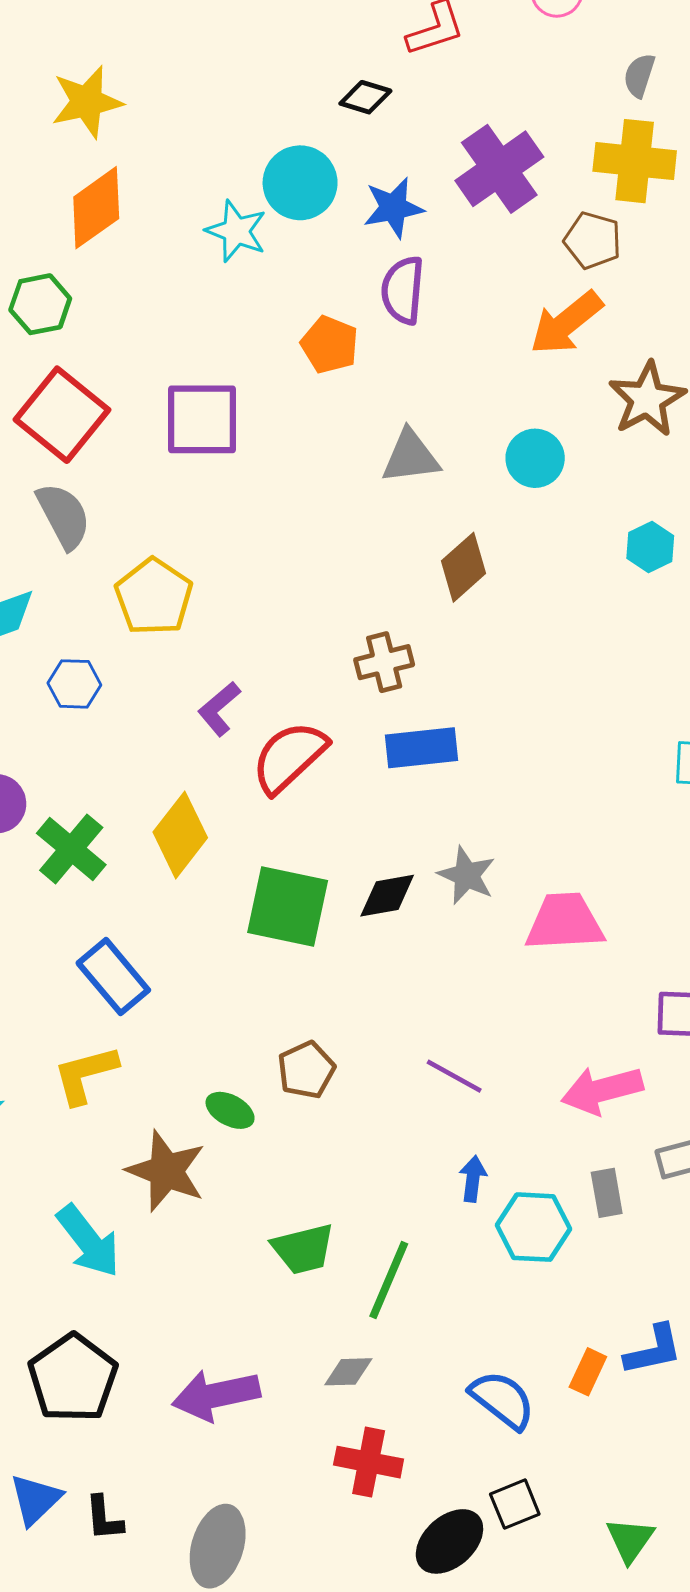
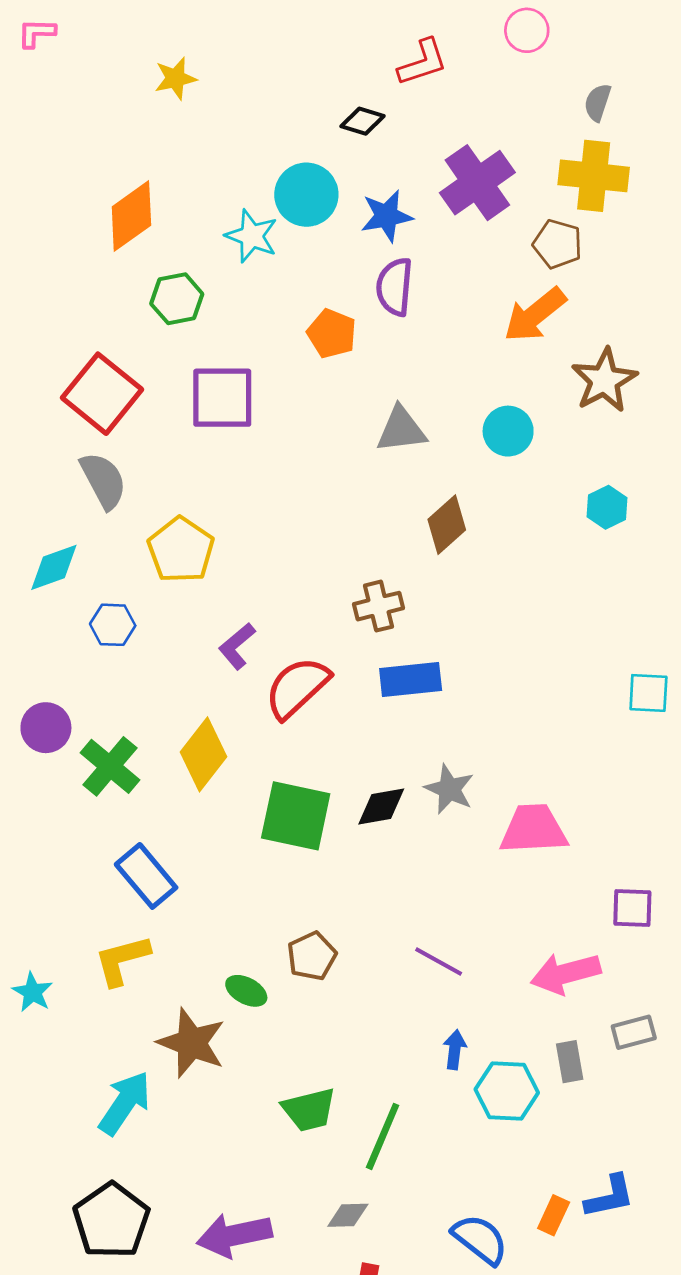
yellow star: (87, 102) -> (175, 78), moved, size x0.7
green hexagon: (40, 304) -> (177, 299), moved
cyan arrow: (88, 1241) -> (125, 1103), turned -108

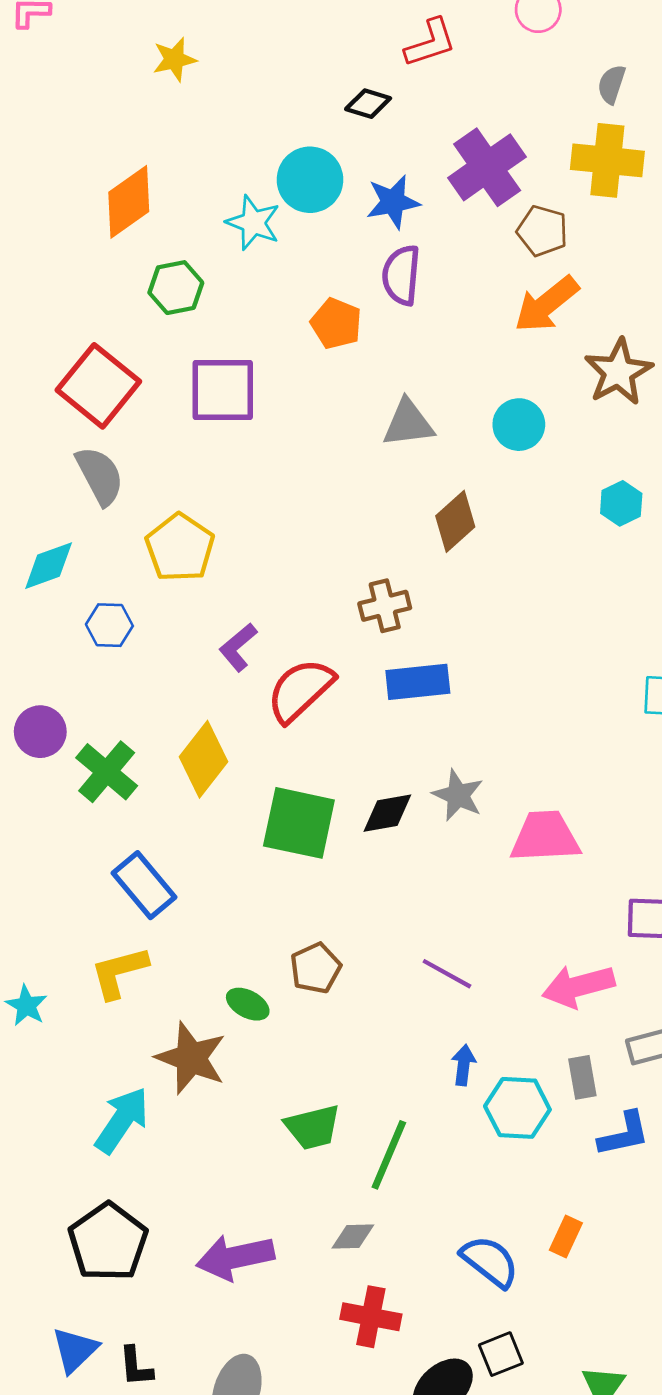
brown pentagon: (558, 244) -> (542, 231), moved
blue L-shape: (610, 1197) -> (624, 1134), moved

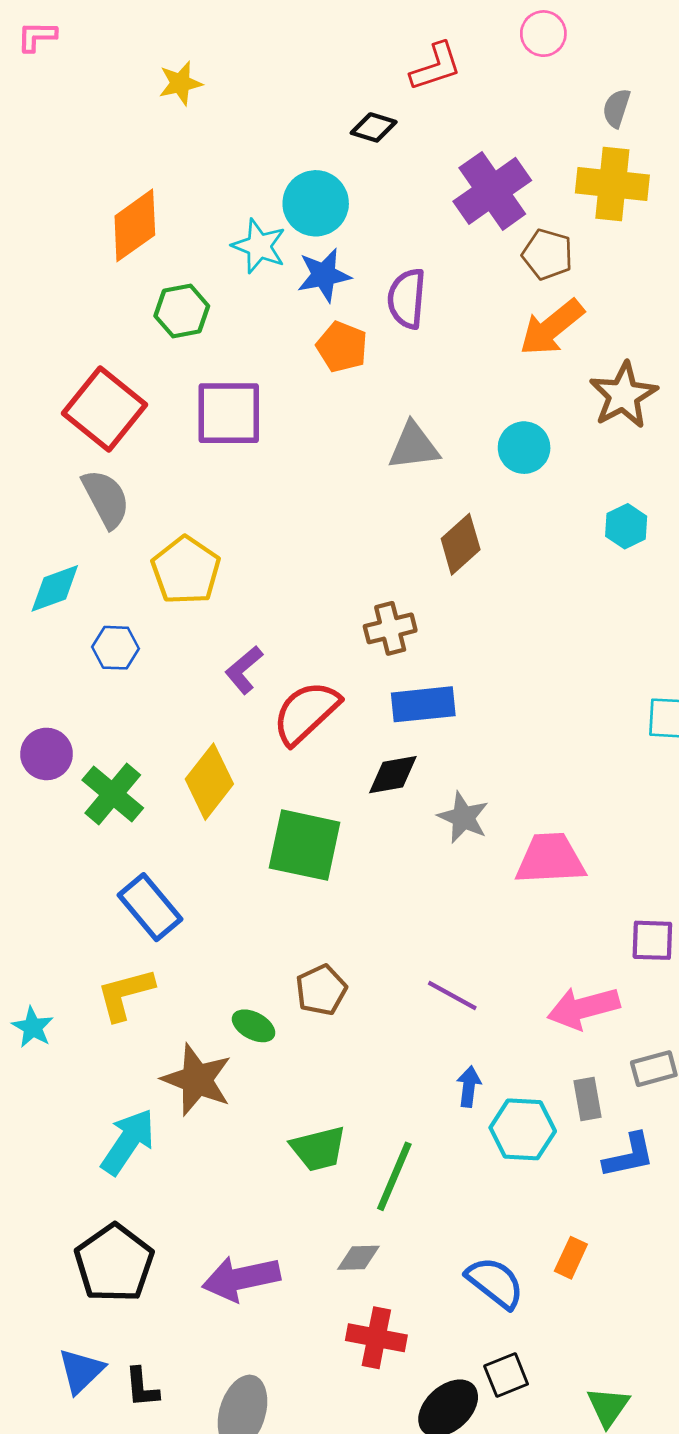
blue star: (393, 202) -> (324, 275), moved
black diamond: (387, 813) -> (393, 775), moved

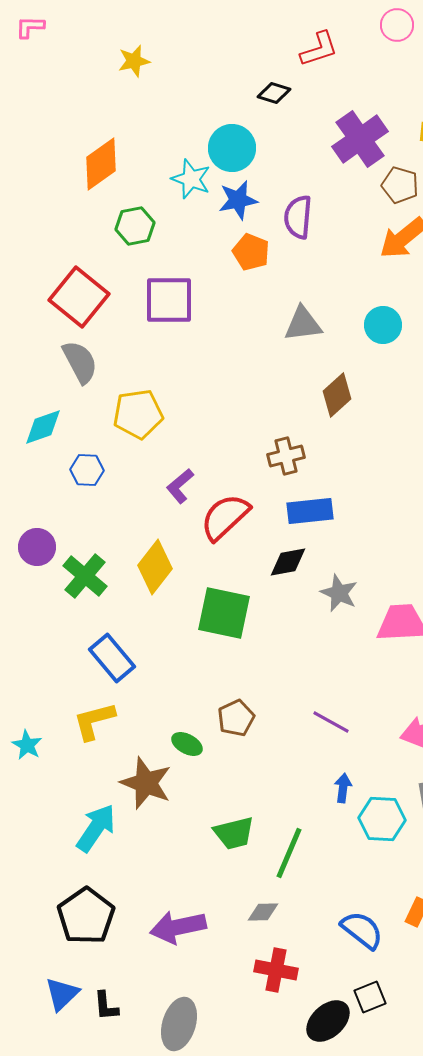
yellow pentagon: (186, 570) -> (138, 414), turned 30

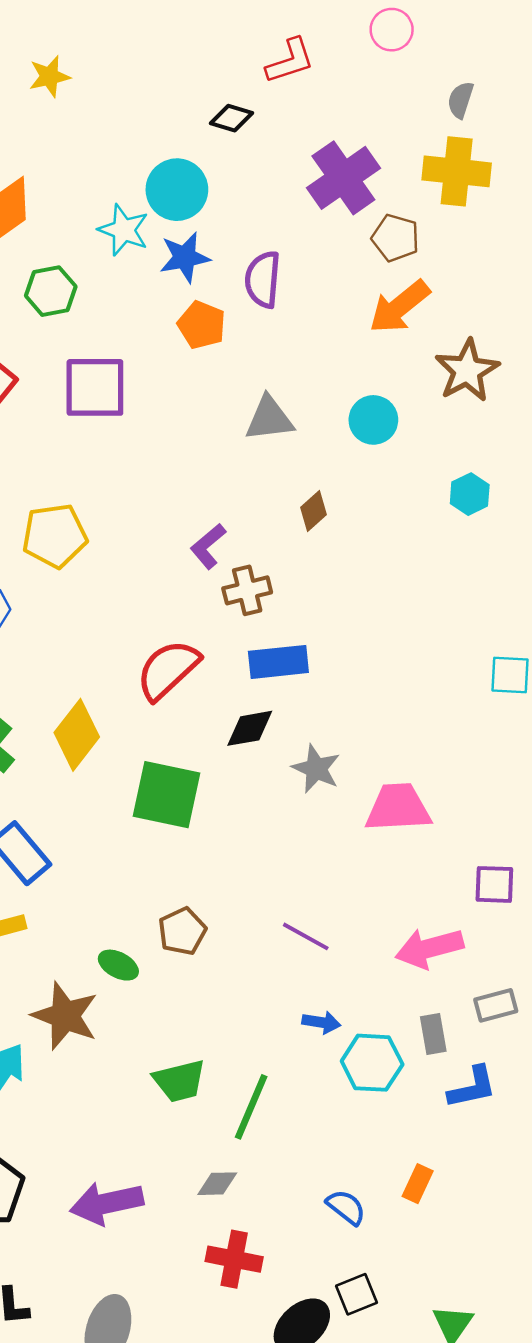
brown diamond: (337, 395) -> (314, 511), size x0.7
purple L-shape: (180, 486) -> (208, 546), moved
blue arrow: (343, 788) -> (321, 1022), turned 92
blue semicircle: (362, 930) -> (346, 1207), size x0.7

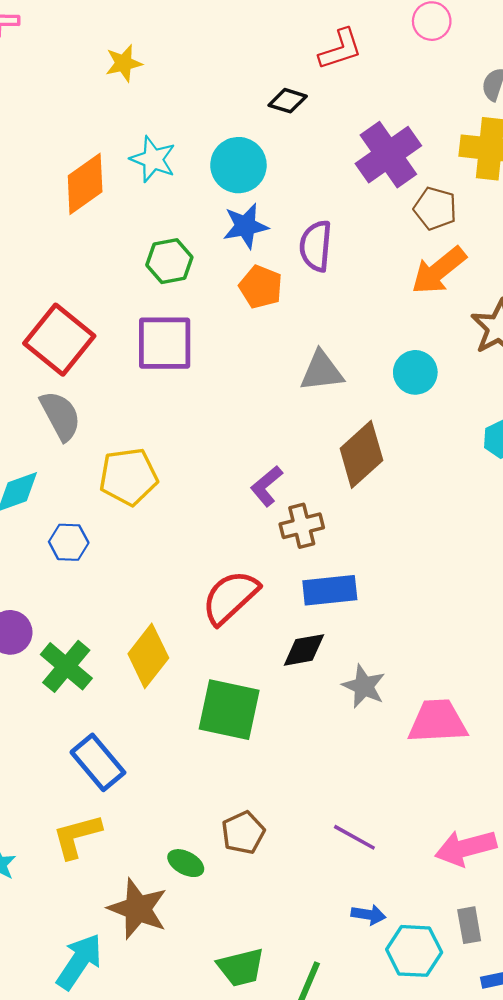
cyan star: (124, 230) -> (153, 159), moved
green hexagon: (51, 291) -> (169, 261), moved
brown diamond: (314, 511) -> (361, 454), size x1.8

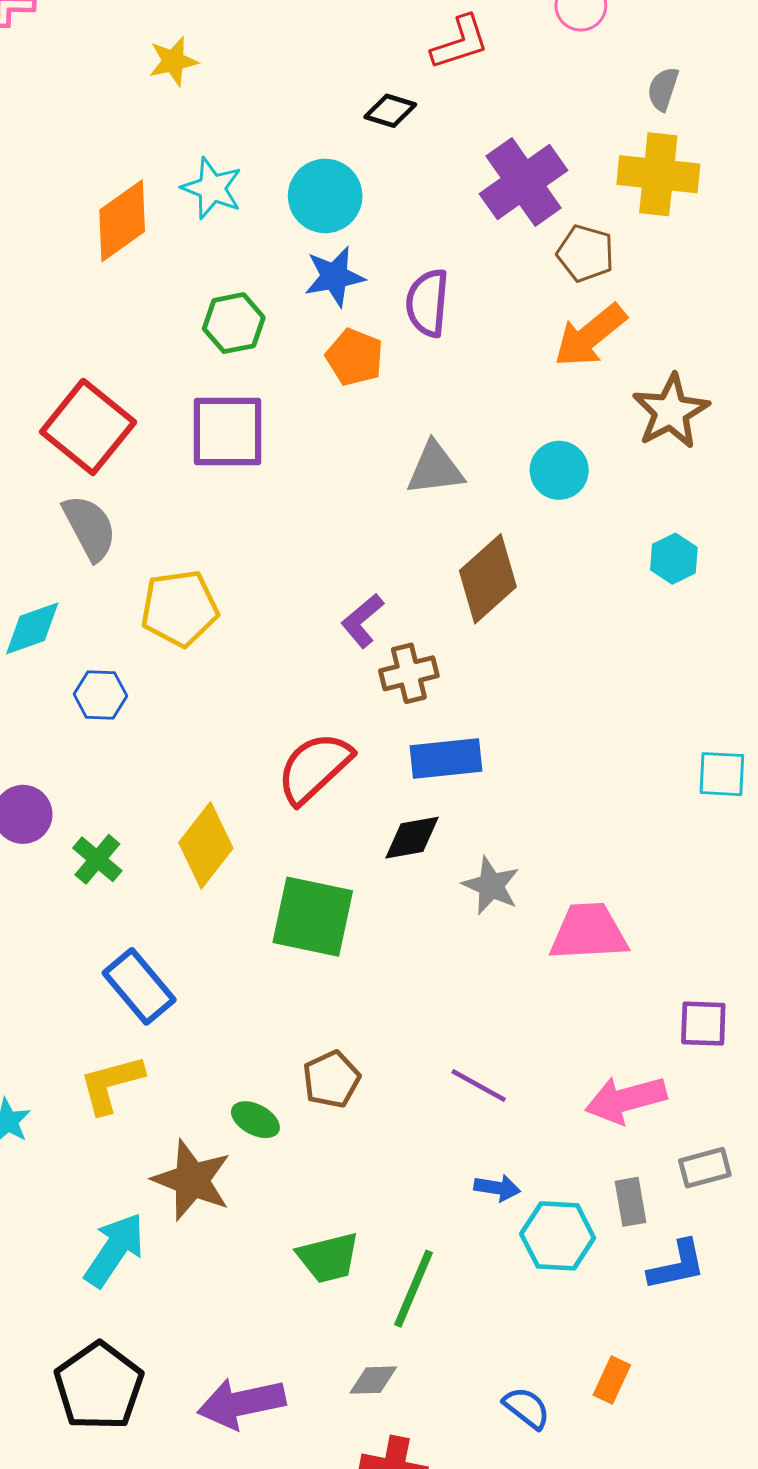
green cross: (66, 666) -> (97, 859), size x0.7

